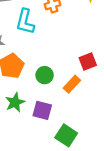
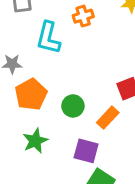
purple square: (42, 110) -> (86, 151), moved

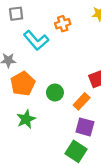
cyan L-shape: (48, 38) -> (36, 40), turned -55
purple square: (86, 151) -> (85, 127), moved

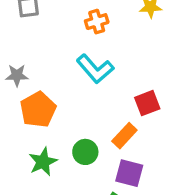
cyan L-shape: (36, 40) -> (95, 69), moved
green circle: (55, 93) -> (85, 152), moved

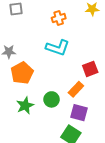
cyan L-shape: (95, 69) -> (58, 48), turned -30

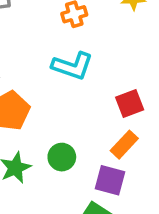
orange rectangle: (76, 89) -> (124, 145), moved

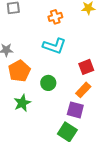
green circle: (62, 157) -> (48, 83), moved

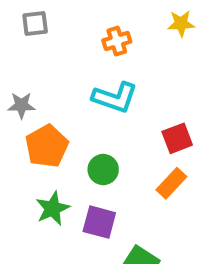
purple square: (75, 110) -> (99, 222), moved

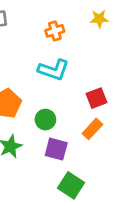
purple square: (99, 222) -> (56, 149), moved

